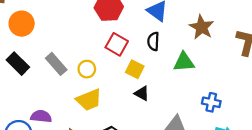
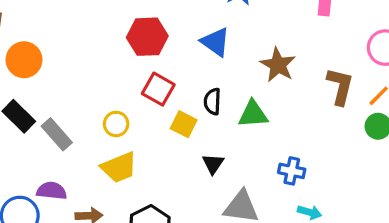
black semicircle: (153, 41) -> (212, 101), moved
gray rectangle: (56, 64) -> (57, 134), moved
black triangle: (142, 93) -> (213, 164), moved, turned 35

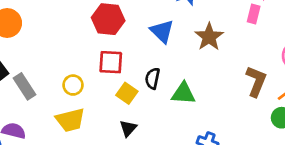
brown star: (278, 65) -> (209, 37), moved
red square: (158, 89) -> (111, 62), turned -35
black triangle: (213, 164) -> (128, 128), moved

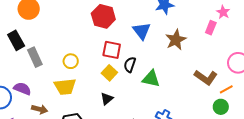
red square: (111, 62) -> (112, 50), moved
brown L-shape: (256, 81) -> (206, 77), turned 95

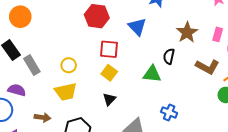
pink rectangle: (211, 28) -> (218, 34), moved
brown star: (176, 40) -> (187, 32), moved
black semicircle: (130, 65) -> (169, 56), moved
purple semicircle: (22, 89) -> (17, 90), moved

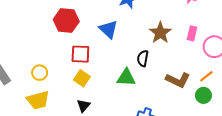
brown L-shape: (207, 67) -> (178, 80), moved

